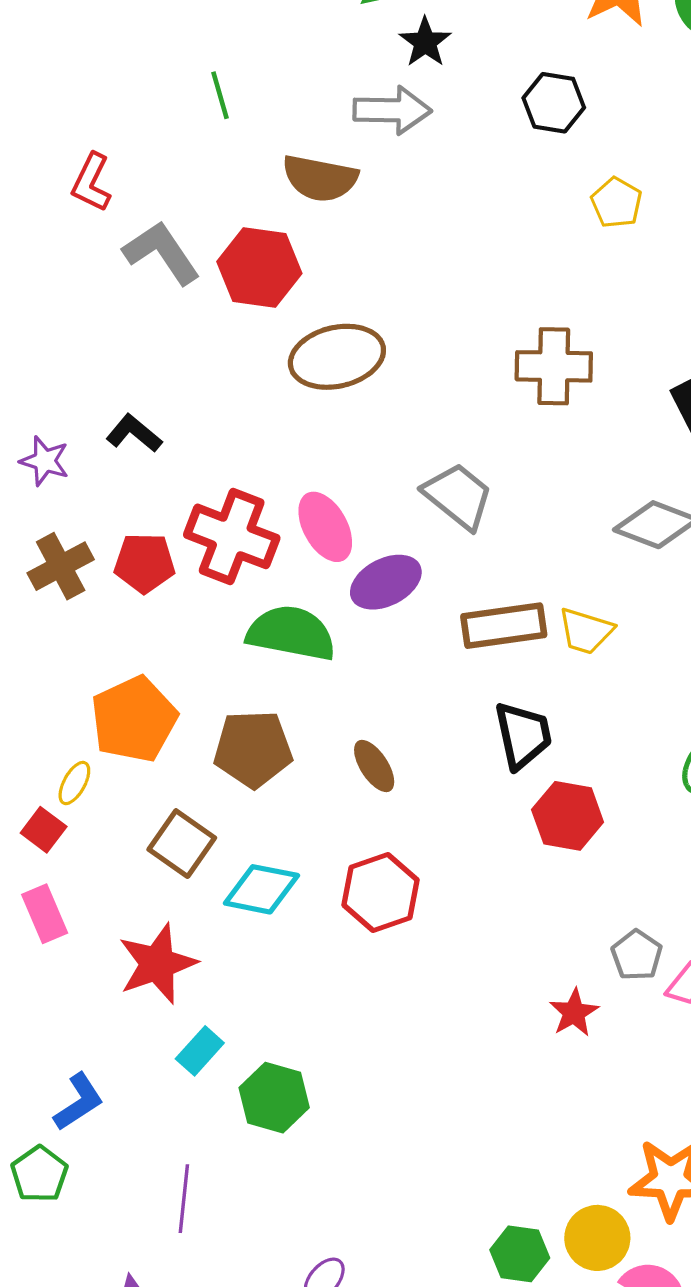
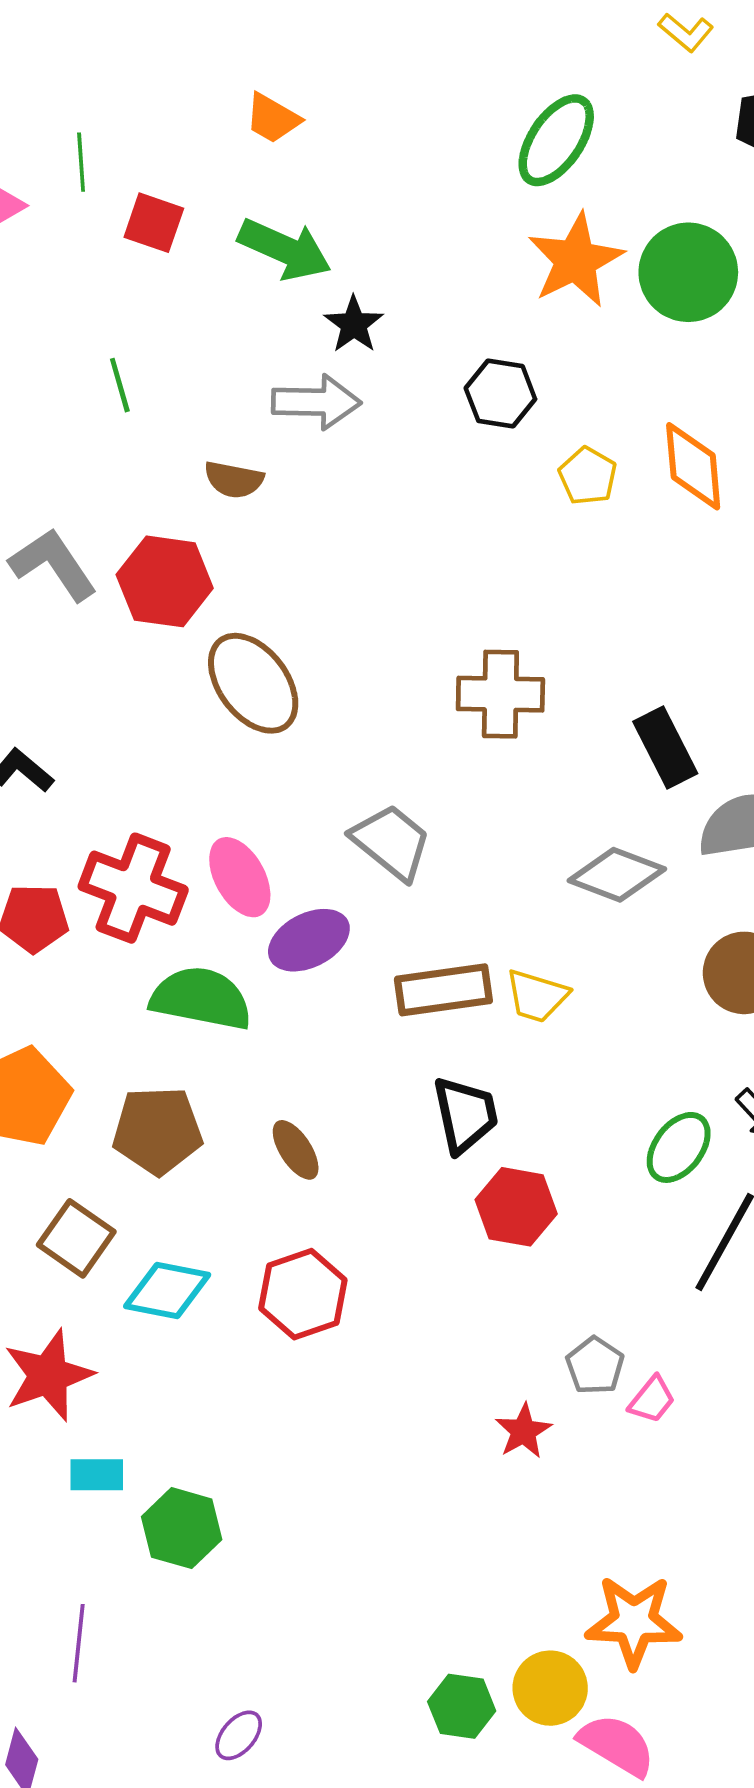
brown semicircle: (320, 178) -> (234, 480), size x0.7
yellow pentagon: (616, 203) -> (588, 476), moved
brown ellipse: (337, 357) -> (253, 683), turned 66
cyan rectangle: (200, 1051) -> (97, 1475), turned 48

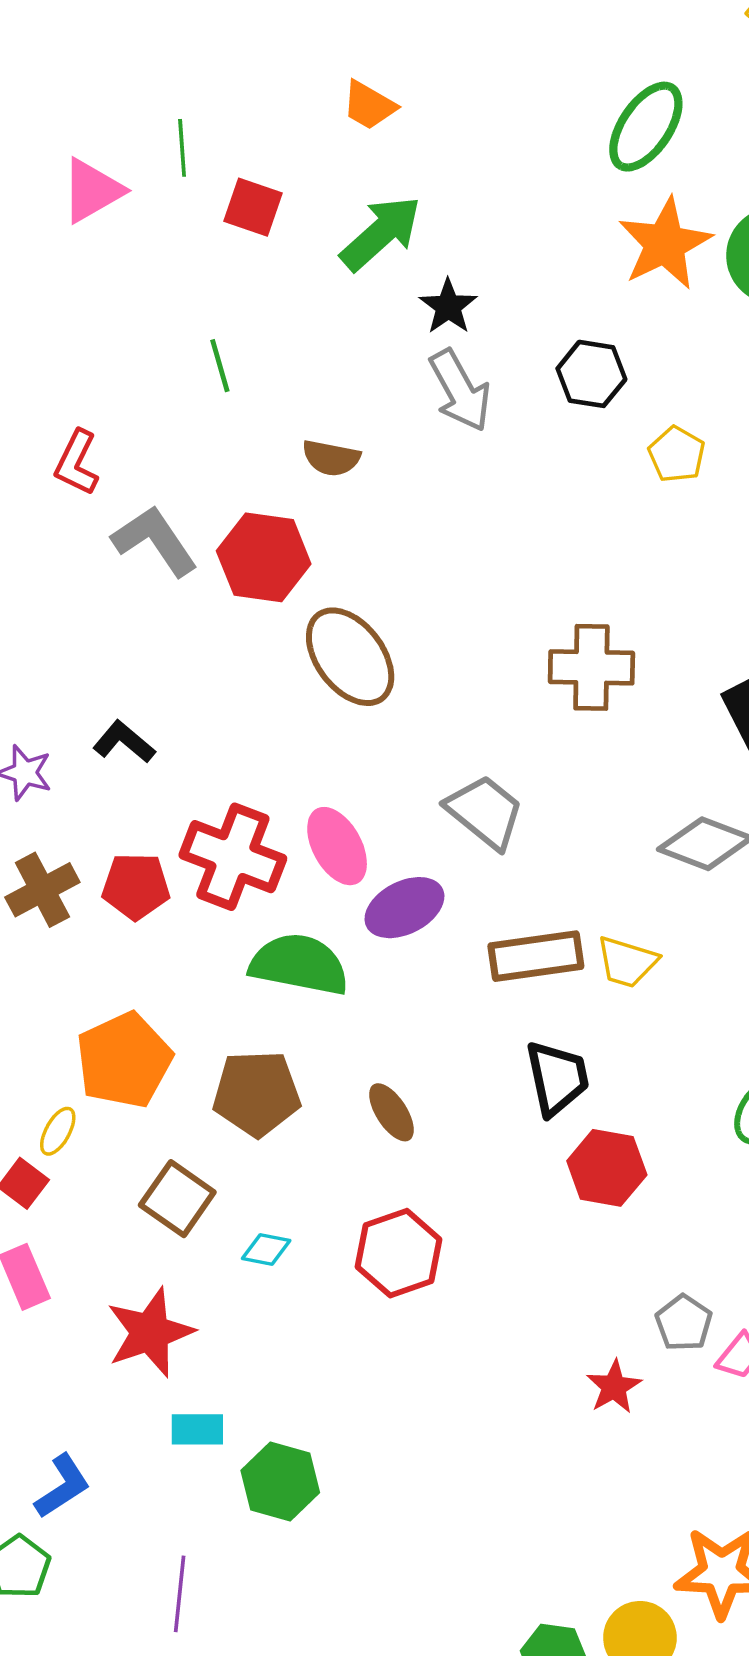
green arrow: (285, 249) -> (381, 233), turned -66
gray arrow: (316, 402) -> (460, 390), moved, turned 60
cyan diamond: (167, 1290) -> (266, 1250), size x0.6

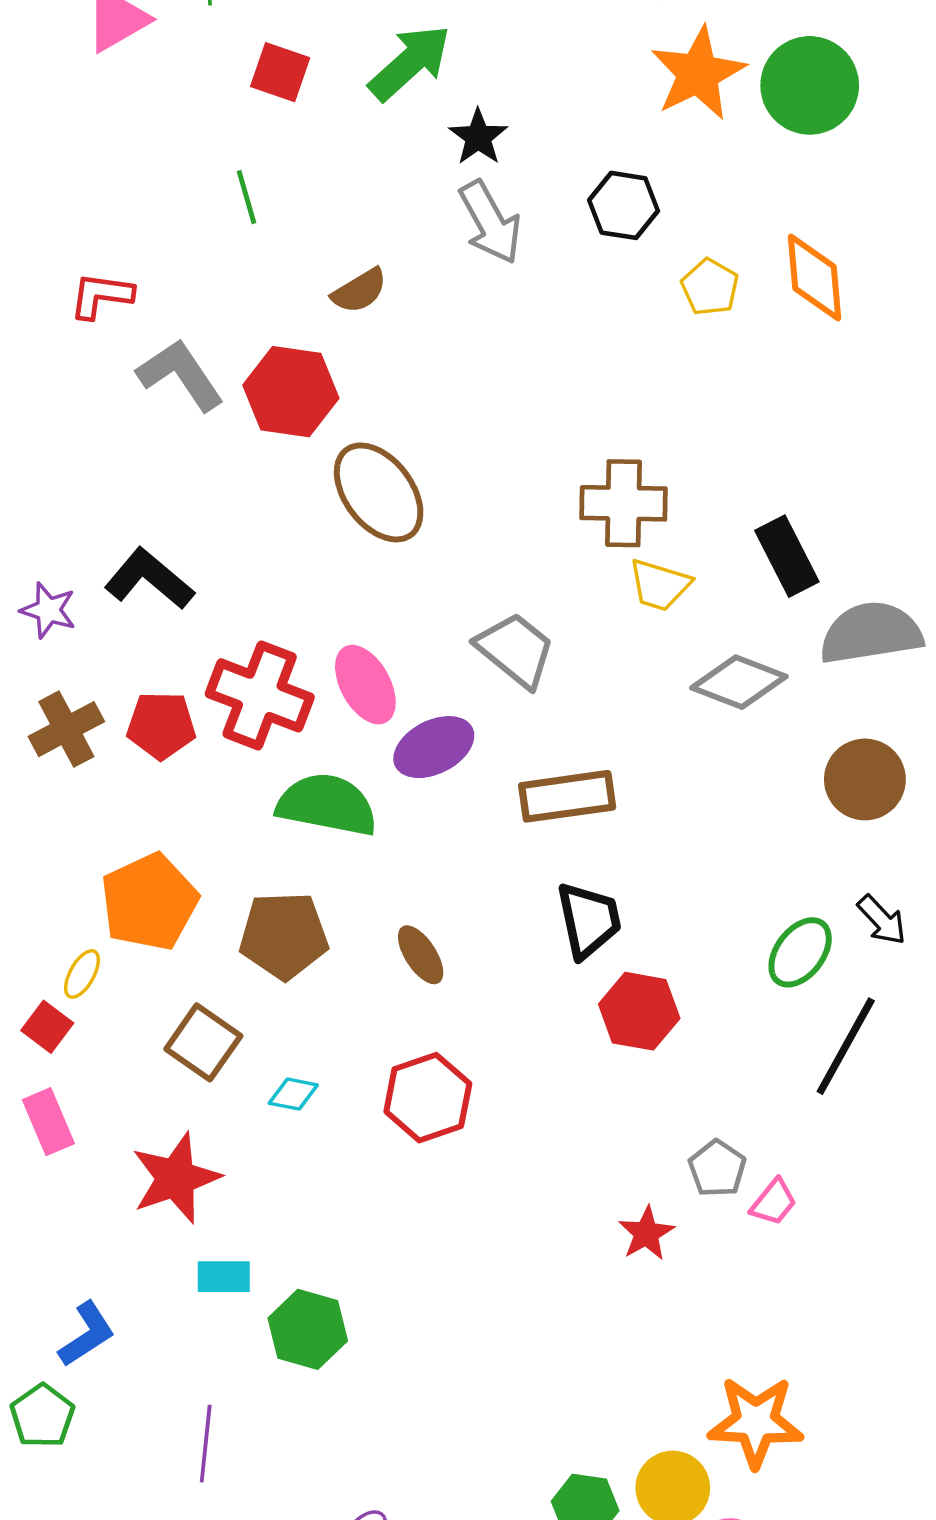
red square: (253, 207) -> (280, 72), moved
brown semicircle: (331, 458) -> (359, 291), turned -42
red L-shape: (77, 463) -> (101, 296), turned 72
black L-shape: (124, 742) -> (149, 579), size x1.4
yellow trapezoid: (627, 962) -> (660, 585), moved

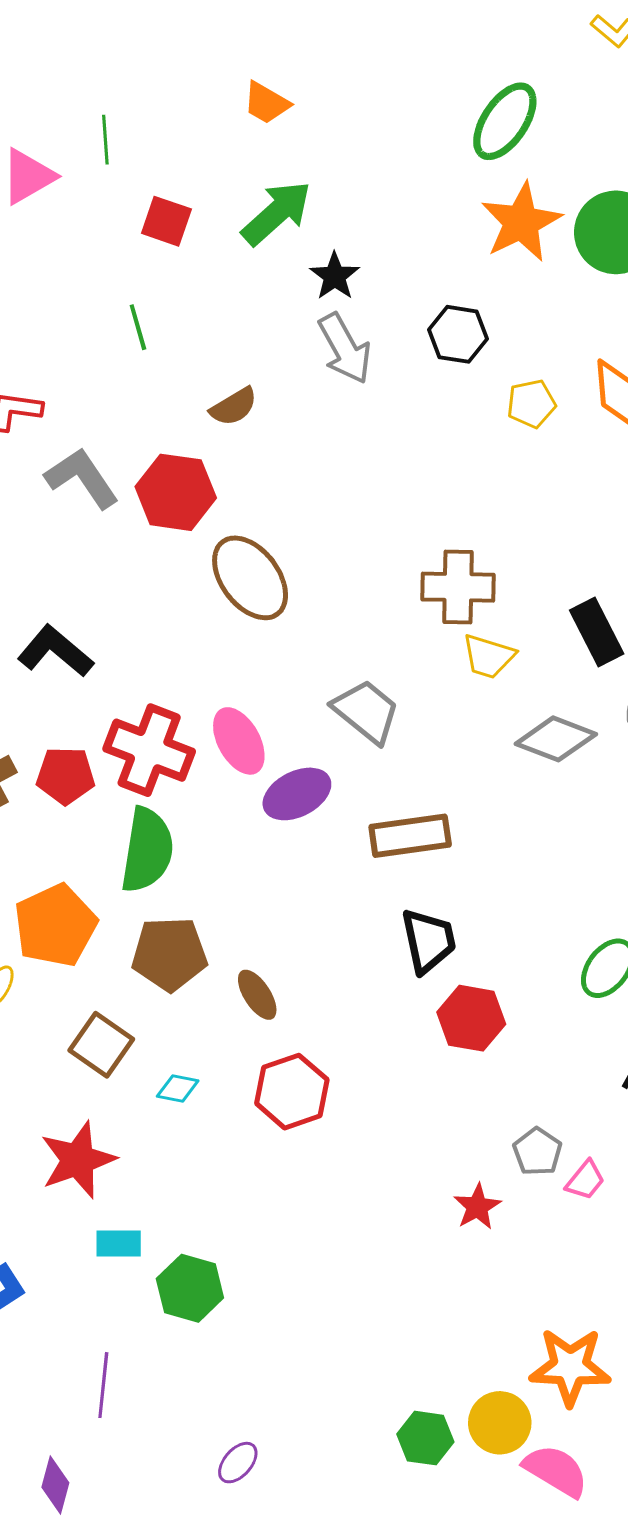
yellow pentagon: (710, 287) -> (531, 404), turned 30
green semicircle: (327, 805) -> (147, 850), moved, turned 88
brown ellipse: (421, 955) -> (257, 995), moved

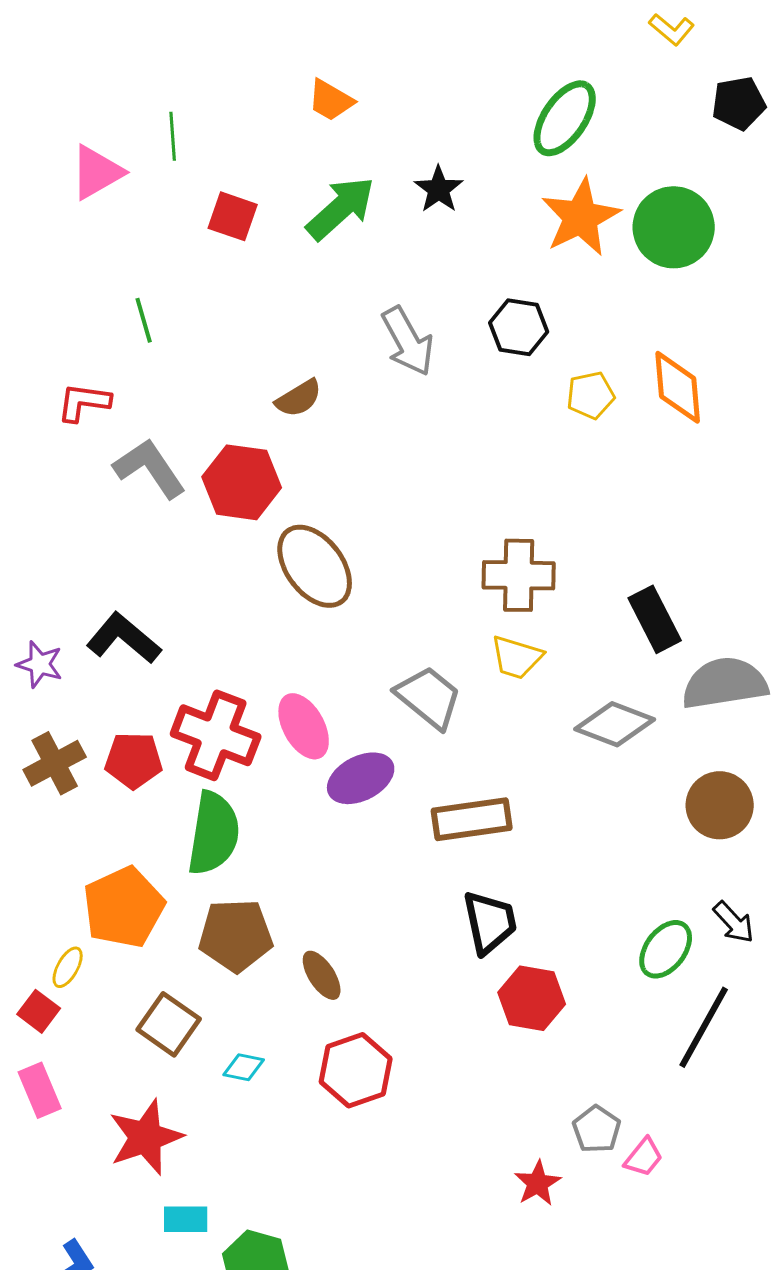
black star: (335, 276) -> (439, 189), moved
green line: (138, 327) -> (144, 320), moved
yellow trapezoid: (489, 656) -> (517, 657), moved

